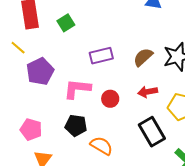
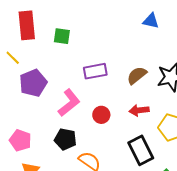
green square: (66, 23) -> (62, 36), turned 36
pink L-shape: (77, 89) -> (69, 103), turned 132

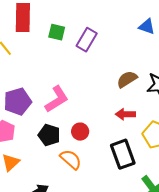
purple rectangle: (95, 71) -> (87, 40), moved, turned -55
purple pentagon: (33, 83) -> (18, 102), moved
red circle: (101, 115) -> (80, 132), moved

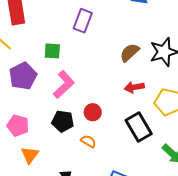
green square: (57, 32) -> (52, 51), moved
purple pentagon: (18, 102) -> (23, 76), moved
orange semicircle: (71, 159) -> (88, 141), size x0.7

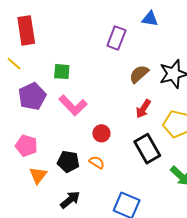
purple rectangle: (83, 21) -> (116, 38), moved
pink L-shape: (64, 85) -> (73, 105), turned 88
red arrow: (134, 87) -> (143, 109), turned -48
black pentagon: (63, 121) -> (68, 162), moved

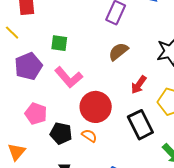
brown semicircle: (139, 74) -> (118, 51), moved
red circle: (101, 133) -> (96, 107), size x1.8
pink pentagon: (26, 146) -> (36, 114), moved
orange triangle: (38, 175) -> (17, 152), moved

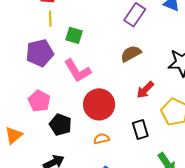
yellow line: (12, 33) -> (50, 19), moved, turned 35
black rectangle: (140, 125) -> (140, 130), size x0.7
orange semicircle: (89, 136) -> (102, 139), moved, turned -56

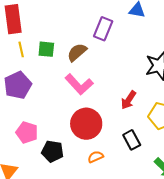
green square: (74, 35) -> (46, 49), moved
brown semicircle: (131, 54) -> (77, 52), moved
pink L-shape: (77, 71) -> (79, 84), moved

